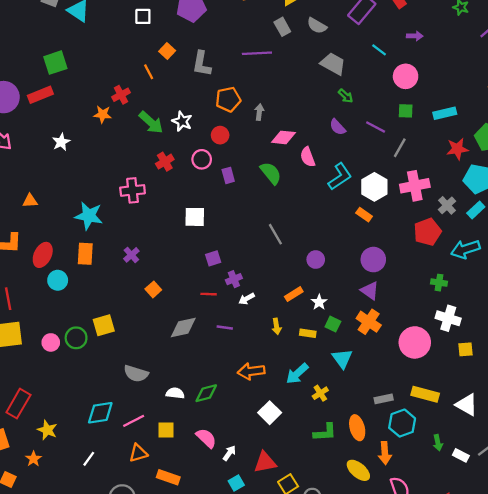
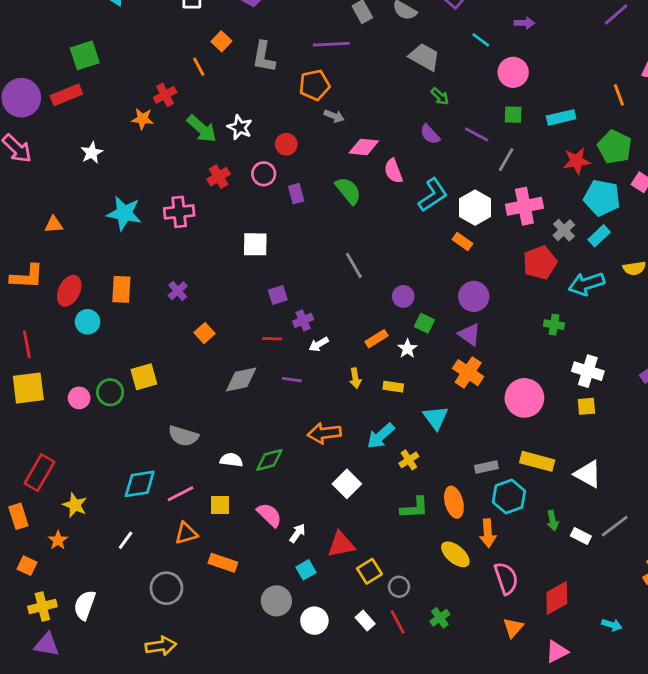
orange pentagon: (228, 99) -> (314, 85), moved
gray arrow: (259, 112) -> (334, 116), turned 105
cyan star: (89, 216) -> (124, 213), moved
white cross: (448, 318) -> (588, 371), moved
green square: (333, 324) -> (424, 323), moved

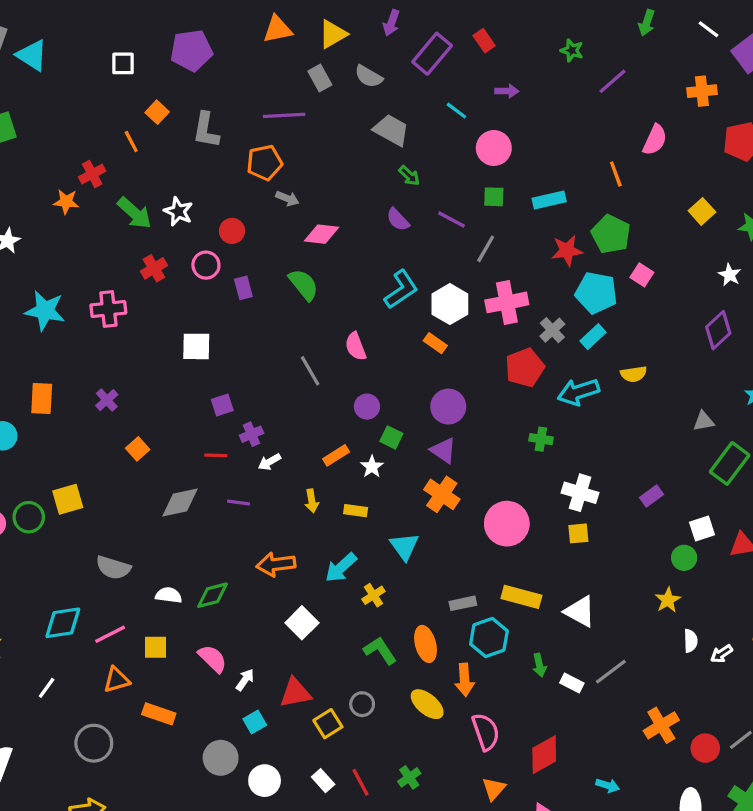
pink semicircle: (393, 171) -> (356, 346), moved
green L-shape: (414, 508) -> (380, 650), turned -120
gray circle: (399, 587) -> (362, 704), moved

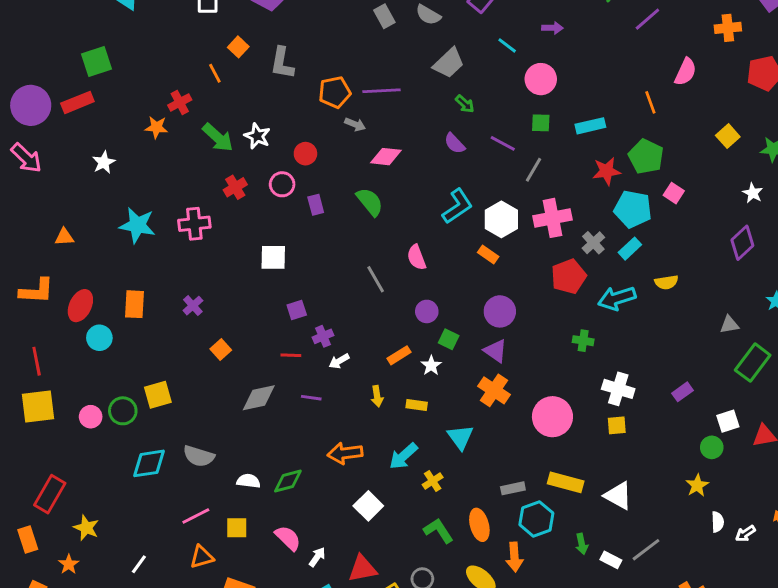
purple line: (284, 115) -> (381, 91), moved
gray trapezoid: (391, 130) -> (449, 63), turned 108
cyan diamond: (63, 623) -> (149, 463), moved

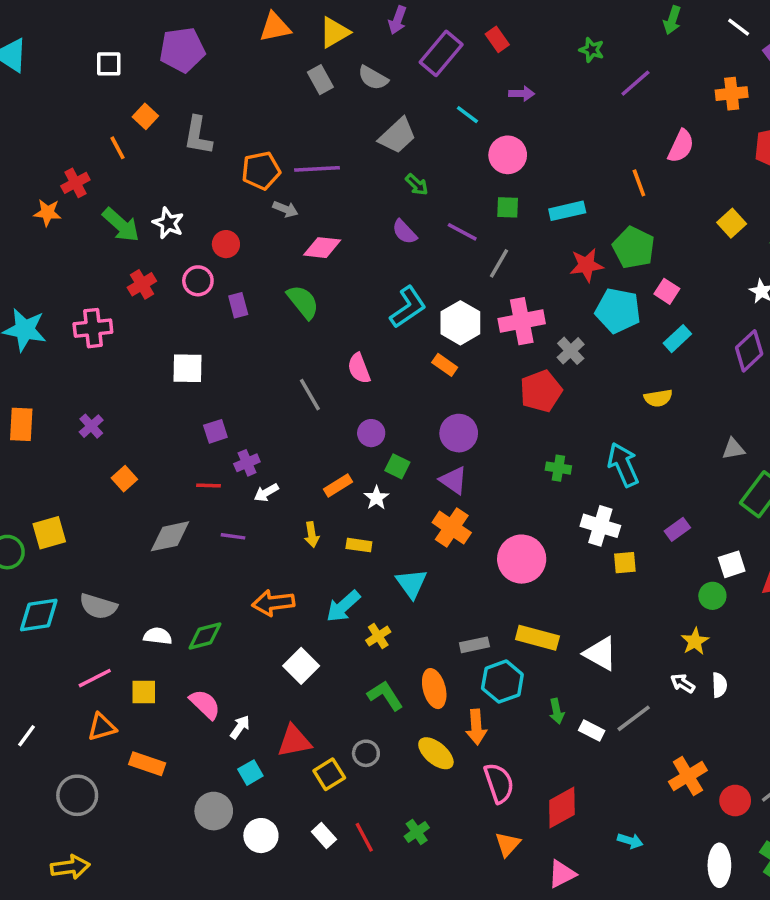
cyan rectangle: (630, 249) -> (677, 339), moved
cyan arrow: (617, 298) -> (623, 465), moved, turned 84
yellow square: (617, 425) -> (625, 563), moved
white arrow: (745, 534) -> (683, 683), moved, turned 66

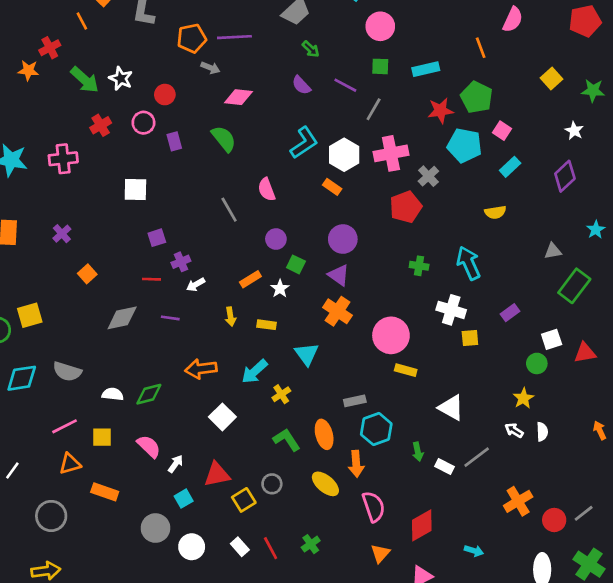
yellow rectangle: (537, 638) -> (406, 370), moved, size x0.7

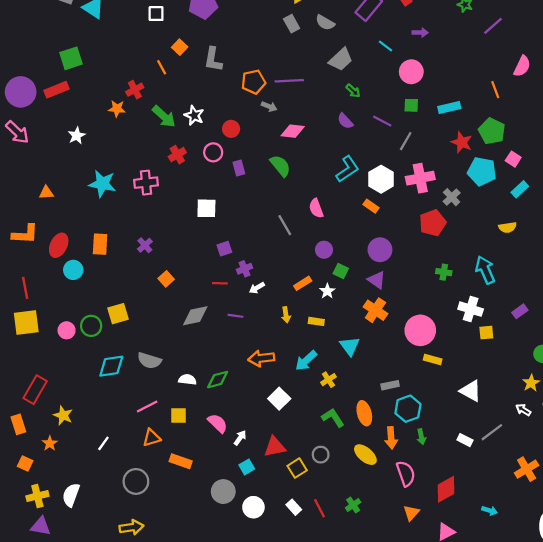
red star: (440, 111) -> (462, 142), turned 30
green arrow: (418, 452) -> (421, 437), moved

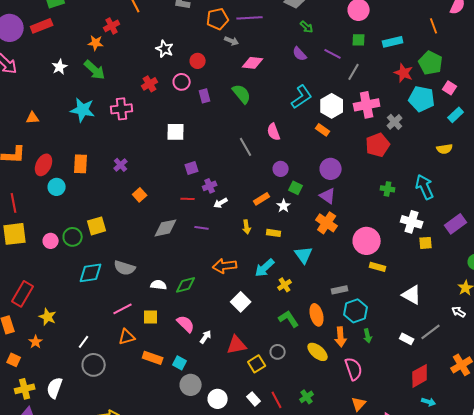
green arrow: (164, 117) -> (95, 70), moved
purple rectangle: (520, 311) -> (456, 224), size x1.5
cyan square: (247, 467) -> (180, 363), moved, turned -32
gray circle: (136, 481) -> (94, 365), moved
red diamond: (446, 489) -> (420, 376), moved

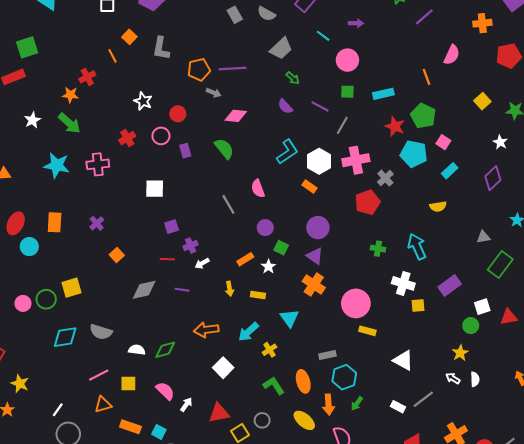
green arrow: (368, 336) -> (357, 404), turned 48

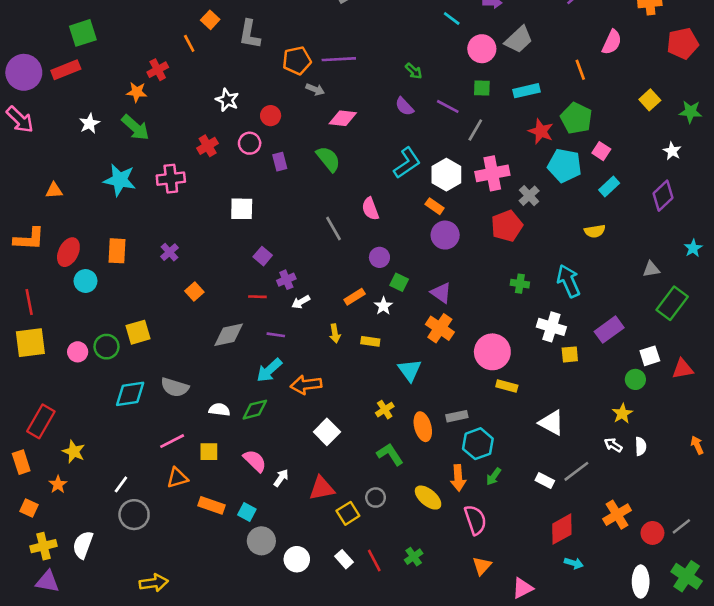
gray trapezoid: (281, 48) -> (519, 40), moved
purple square: (172, 227) -> (263, 256), turned -32
purple circle: (318, 228) -> (445, 235), moved
cyan arrow: (248, 332) -> (269, 370), moved
orange ellipse: (303, 381) -> (423, 427), moved

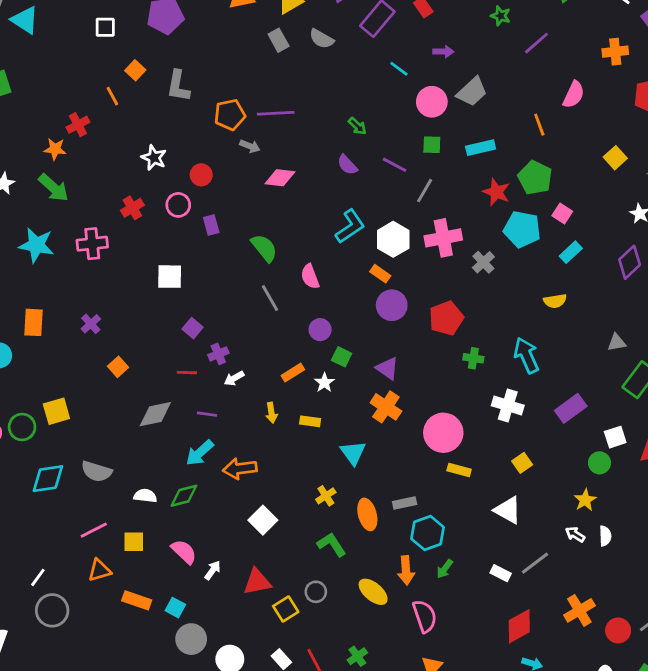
green semicircle: (328, 159) -> (264, 248), moved
red pentagon: (507, 226) -> (446, 318), moved
yellow square: (570, 354) -> (522, 463), moved, turned -30

